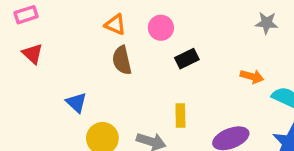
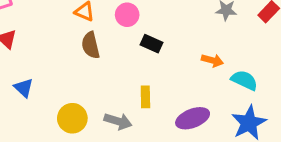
black rectangle: (187, 59) -> (151, 44), turned 50
blue triangle: (76, 103) -> (24, 88), moved

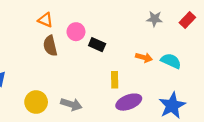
pink circle: (127, 15) -> (76, 32), moved
cyan semicircle: (244, 80) -> (171, 61), moved
yellow rectangle: (145, 97) -> (115, 80), moved

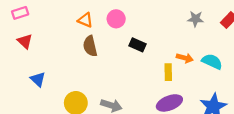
pink circle: (76, 32) -> (116, 19), moved
yellow rectangle: (115, 80) -> (168, 72), moved

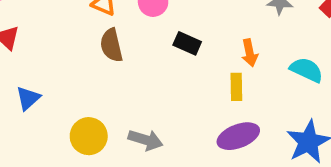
orange arrow: (185, 58) -> (250, 53), moved, turned 63
blue triangle: (38, 79) -> (28, 98), turned 35

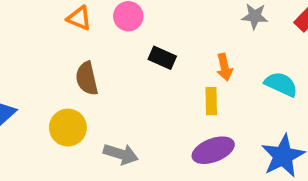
brown semicircle: (111, 45) -> (87, 79), moved
yellow circle: (89, 136) -> (68, 128), moved

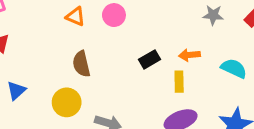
black rectangle: (162, 58) -> (149, 59), moved, turned -54
orange arrow: (224, 67) -> (189, 55), turned 96

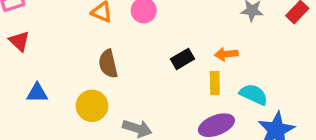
cyan semicircle: (234, 68) -> (254, 94), moved
blue triangle: (16, 91) -> (37, 93), turned 42

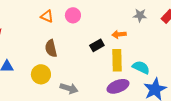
orange arrow: (226, 54) -> (119, 34), moved
yellow rectangle: (215, 83) -> (117, 60), size x1.5

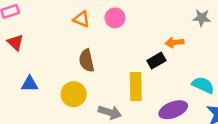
black rectangle: (97, 45) -> (156, 61), moved
yellow rectangle: (117, 60) -> (136, 86), moved

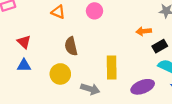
orange triangle: (81, 19) -> (58, 12), moved
red triangle: (15, 42) -> (24, 42), moved
black rectangle: (156, 61) -> (160, 46), moved

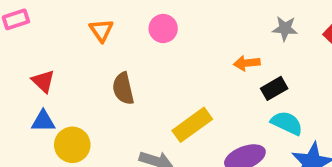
orange triangle: (58, 12) -> (101, 30), turned 32
yellow rectangle: (112, 68) -> (192, 125), turned 55
yellow circle: (60, 74) -> (72, 145), moved

